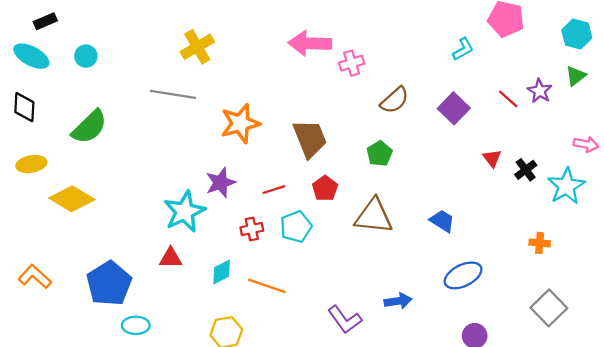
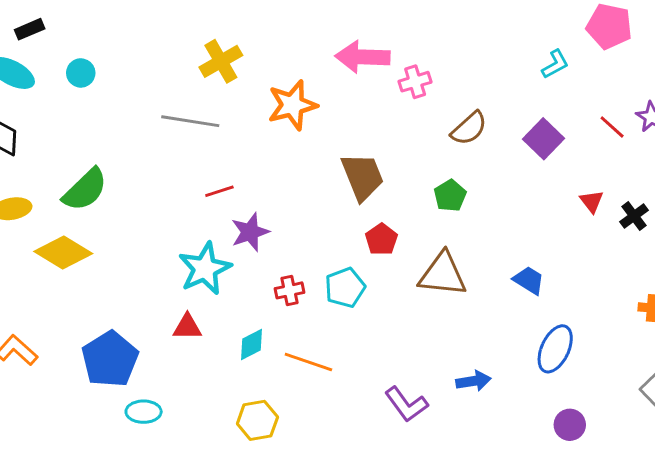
orange star: (240, 123) -> (292, 105), moved
green semicircle: (89, 127) -> (85, 190), moved
red line: (274, 190) -> (219, 191), moved
blue ellipse: (463, 275) -> (555, 349), turned -39

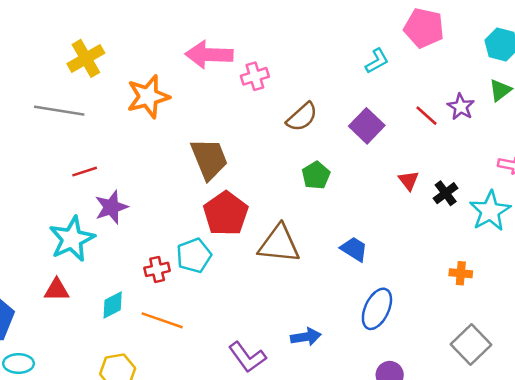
green pentagon: (450, 196) -> (316, 175), moved
red pentagon: (381, 239) -> (226, 214), size x1.6
red cross: (290, 290) -> (157, 269), moved

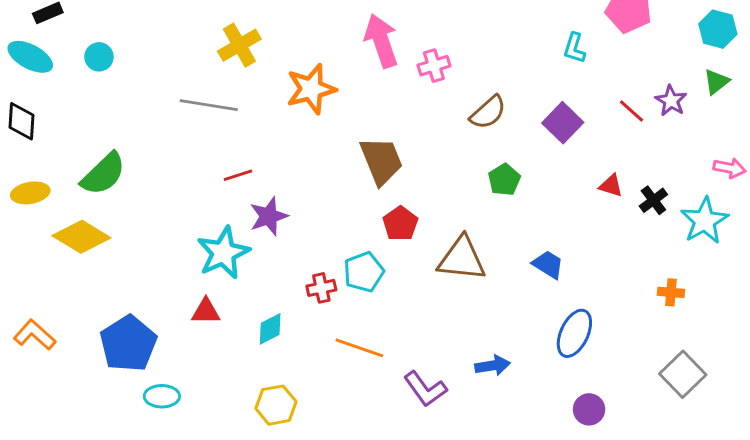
pink arrow: (209, 55) -> (381, 41), turned 69
cyan L-shape: (377, 61) -> (574, 48), turned 136
red triangle: (409, 180) -> (611, 186), turned -35
red pentagon: (226, 214) -> (400, 224), size x0.7
orange line: (162, 320) -> (359, 348), moved

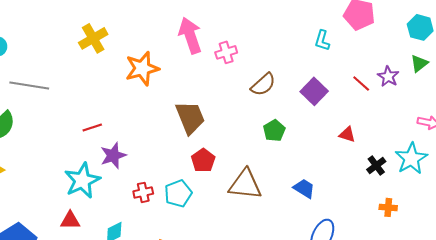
gray line: (209, 105) -> (29, 85), moved
black cross: (653, 200) -> (376, 165), moved
red cross: (321, 288) -> (143, 192), moved

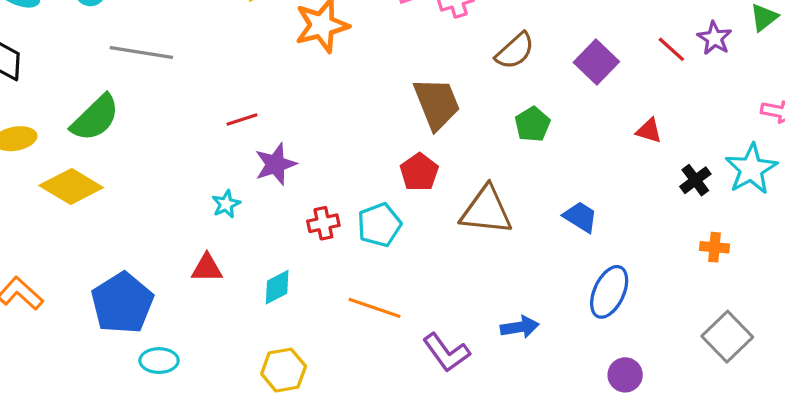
brown trapezoid: (190, 117) -> (437, 104), moved
cyan star: (82, 180) -> (226, 204), size x0.5

